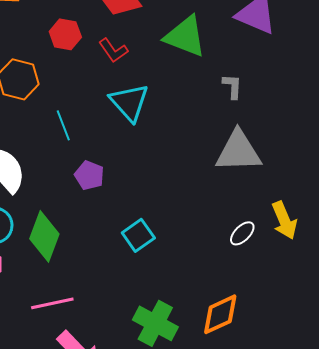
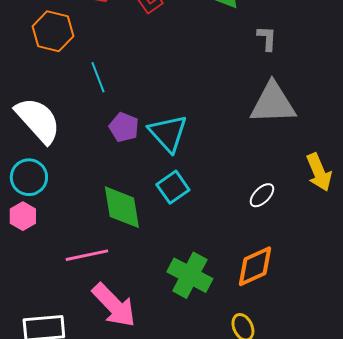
cyan triangle: (129, 102) -> (168, 133), moved
white ellipse: (242, 233) -> (262, 195), moved
green diamond: (44, 236) -> (122, 207), moved, turned -30

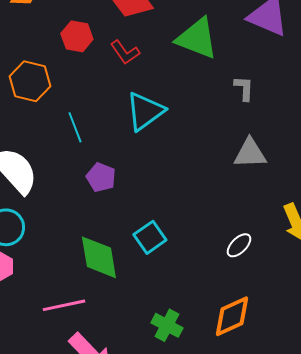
gray triangle: (273, 103) -> (250, 153), size x0.7
cyan triangle: (168, 133) -> (145, 111), moved, turned 36
green cross: (190, 275) -> (167, 325), size x0.7

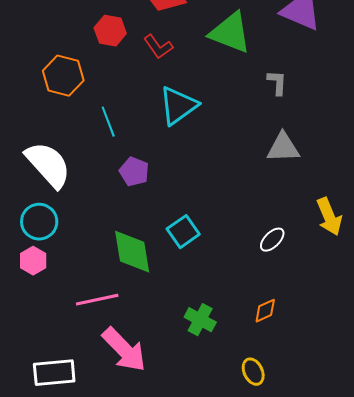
orange diamond: (232, 316) -> (265, 311), size x0.6

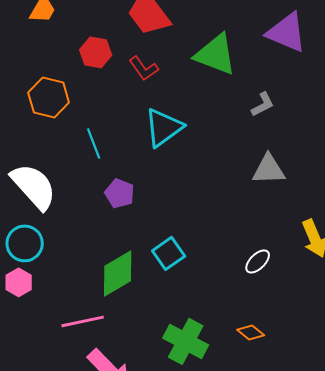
gray L-shape: (277, 83) -> (263, 104), turned 60
green diamond: (132, 252) -> (118, 273), turned 69
orange diamond: (265, 311) -> (251, 332), turned 64
green cross: (200, 320) -> (186, 341), size x1.4

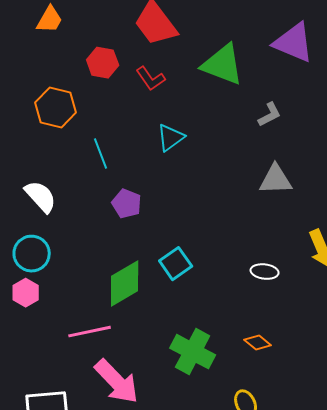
cyan triangle: (164, 127) -> (171, 138), size x0.7
white semicircle: (34, 186) -> (41, 197), size x0.7
white ellipse: (258, 261) -> (265, 272), turned 52

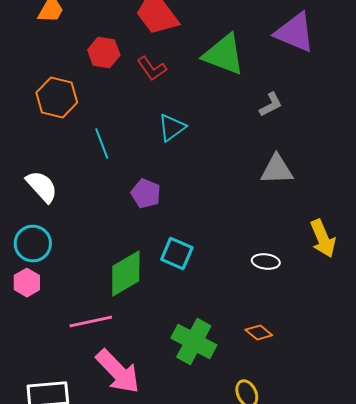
purple pentagon: (127, 204) -> (146, 194), moved
cyan square: (176, 264) -> (177, 254), turned -32

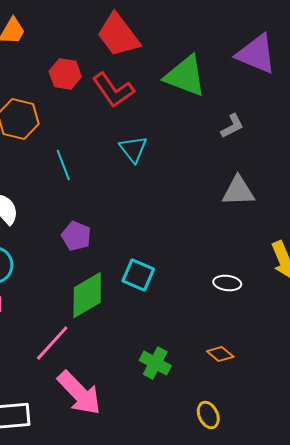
red L-shape: (152, 68) -> (113, 90), size x1.4
cyan triangle: (172, 128) -> (133, 149), turned -32
purple pentagon: (146, 194) -> (76, 236), moved
pink line: (91, 322) -> (52, 343), turned -36
green cross: (194, 342) -> (155, 363), size x0.7

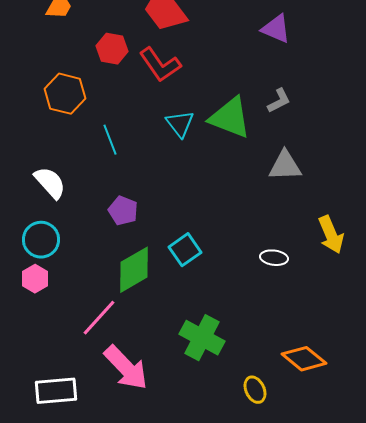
purple triangle: (256, 54) -> (276, 29), moved, size x0.7
green triangle: (185, 76) -> (230, 118), moved
cyan square: (138, 275) -> (185, 250), turned 32
orange diamond: (220, 354) -> (304, 359), moved, size x1.6
green cross: (155, 363) -> (202, 338), size x1.4

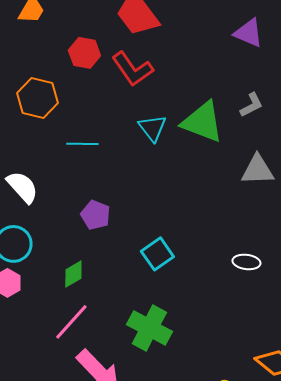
cyan line: (110, 140) -> (82, 144), turned -68
green diamond: (134, 270) -> (73, 274), moved, size x0.6
green cross: (202, 338) -> (149, 328), moved

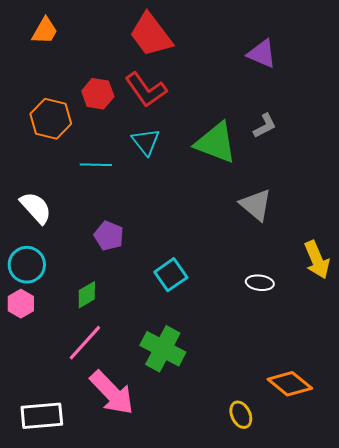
red hexagon: (84, 53) -> (98, 94), moved
cyan triangle: (152, 128) -> (146, 142), moved
gray triangle: (257, 170) -> (256, 205), moved, turned 42

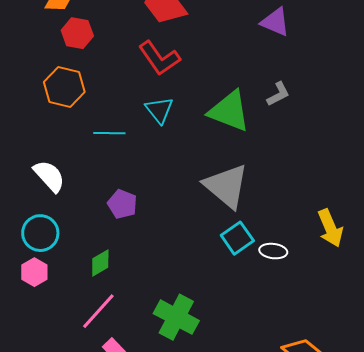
red hexagon: (98, 94) -> (77, 33), moved
gray triangle: (256, 205) -> (226, 186), moved, size x1.4
cyan square: (171, 275) -> (237, 238), moved

